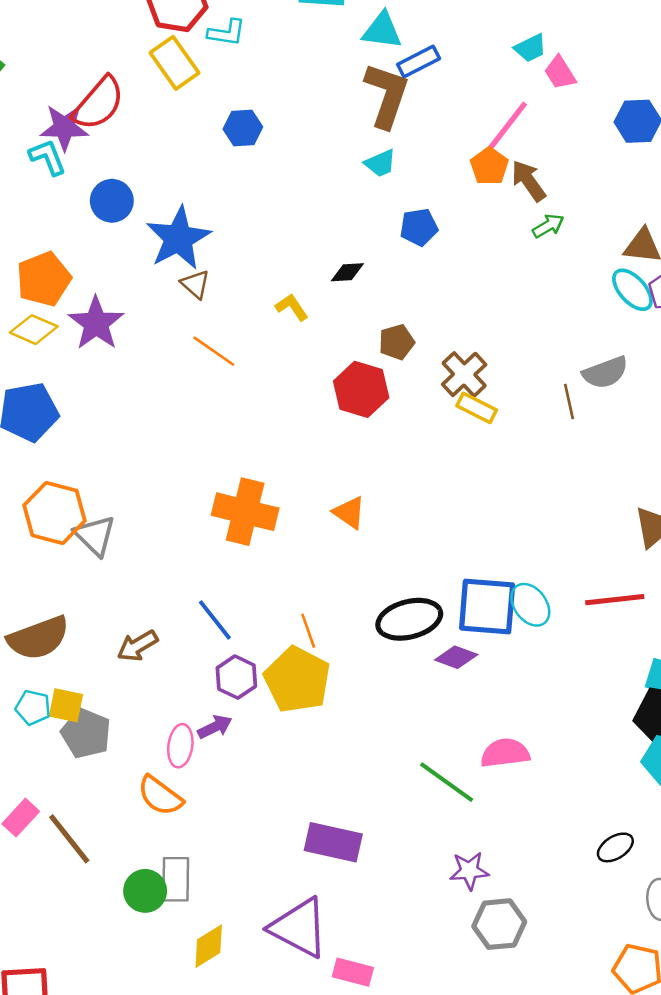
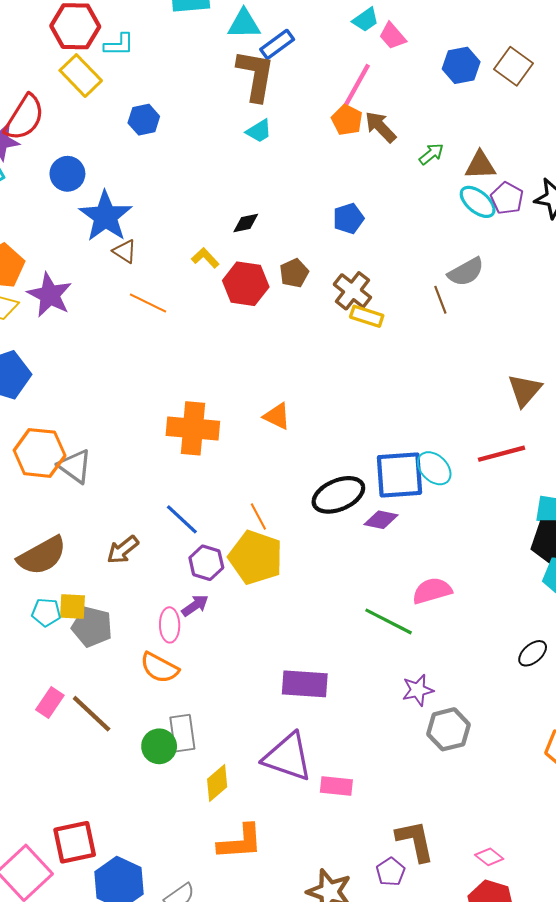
blue circle: (112, 201) -> (67, 174), moved
green arrow: (548, 226) -> (431, 154), moved
blue pentagon: (419, 227) -> (348, 218), moved
red hexagon: (361, 389) -> (246, 284), moved

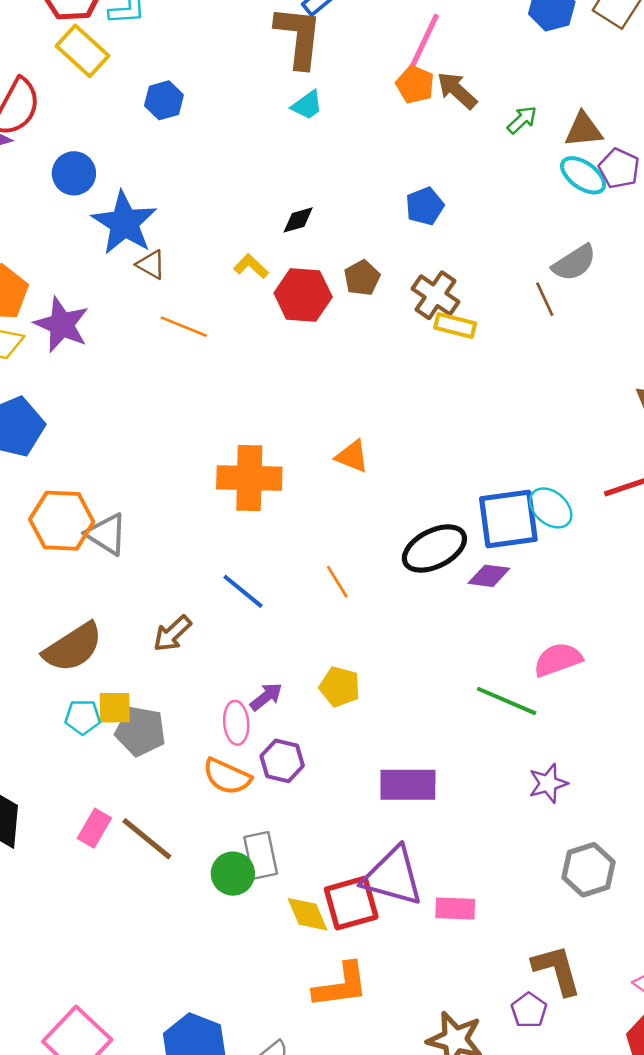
yellow pentagon: (256, 557) -> (340, 687), moved, size x0.6
purple hexagon: (206, 563) -> (282, 761), moved
gray hexagon: (449, 729) -> (589, 870), moved
yellow diamond: (217, 783) -> (308, 914), turned -69
red square: (75, 842) -> (351, 903), moved

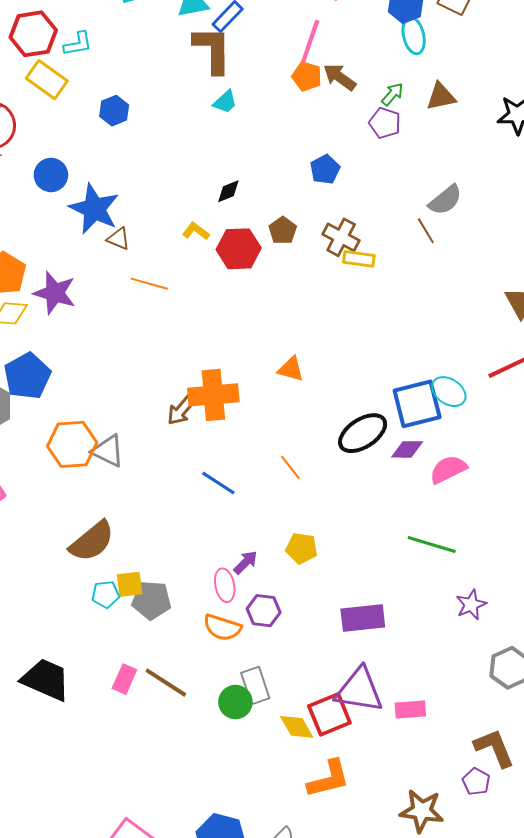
purple pentagon: (619, 168) -> (385, 123), moved
cyan ellipse: (583, 175) -> (414, 36), moved, turned 48
brown arrow: (172, 634) -> (181, 410), moved
pink semicircle: (558, 660) -> (448, 469), moved

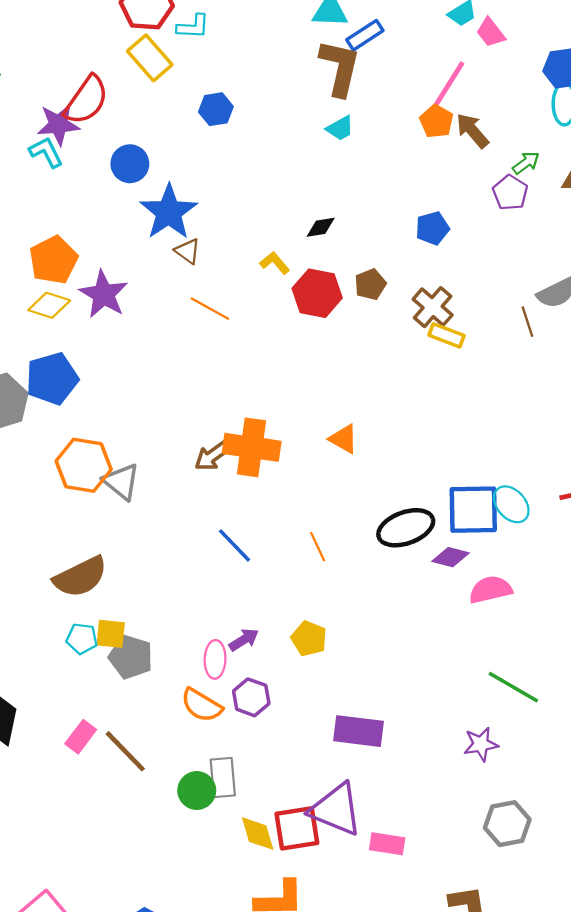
green line: (432, 545) -> (513, 687), moved

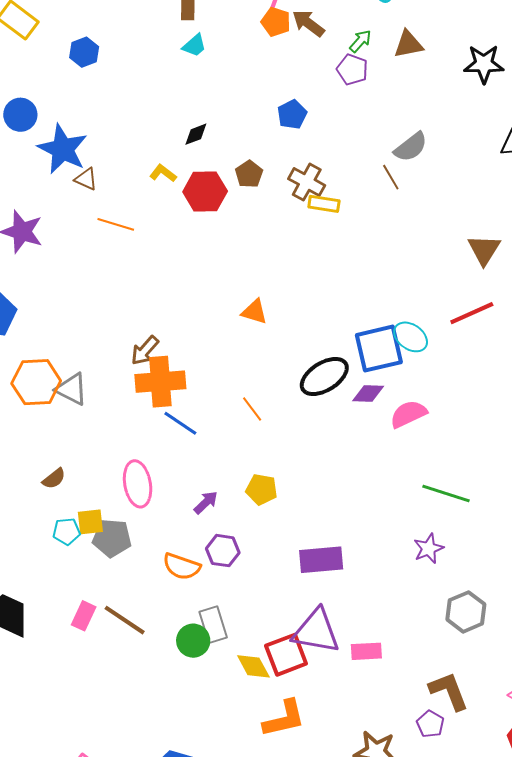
orange cross: (252, 447) -> (160, 382), moved
brown semicircle: (80, 577) -> (54, 479), size x0.5
pink ellipse: (215, 659) -> (138, 484), moved, size x1.4

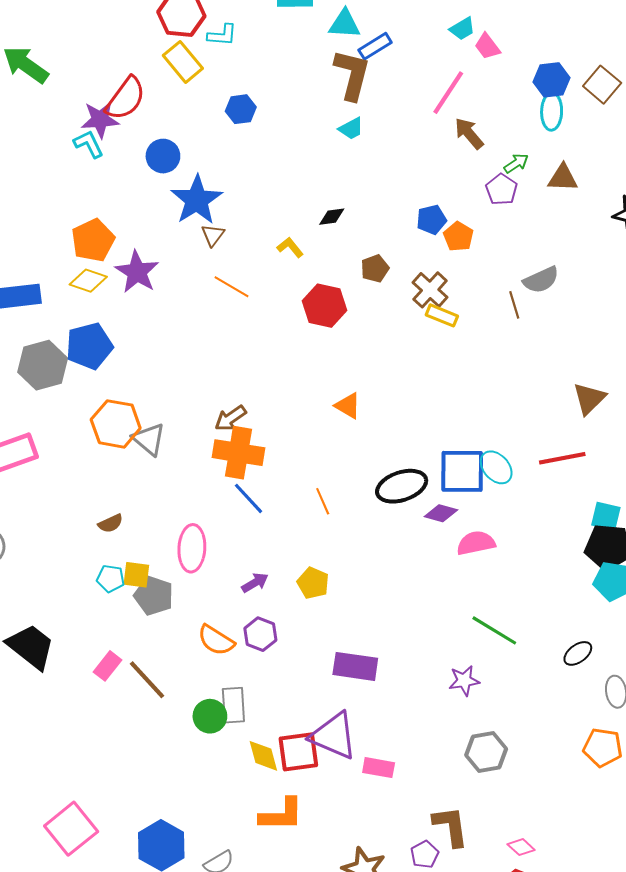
orange pentagon: (276, 22) -> (458, 236), moved
brown triangle: (86, 179) -> (213, 235), turned 30
red hexagon: (205, 191) -> (325, 306), moved

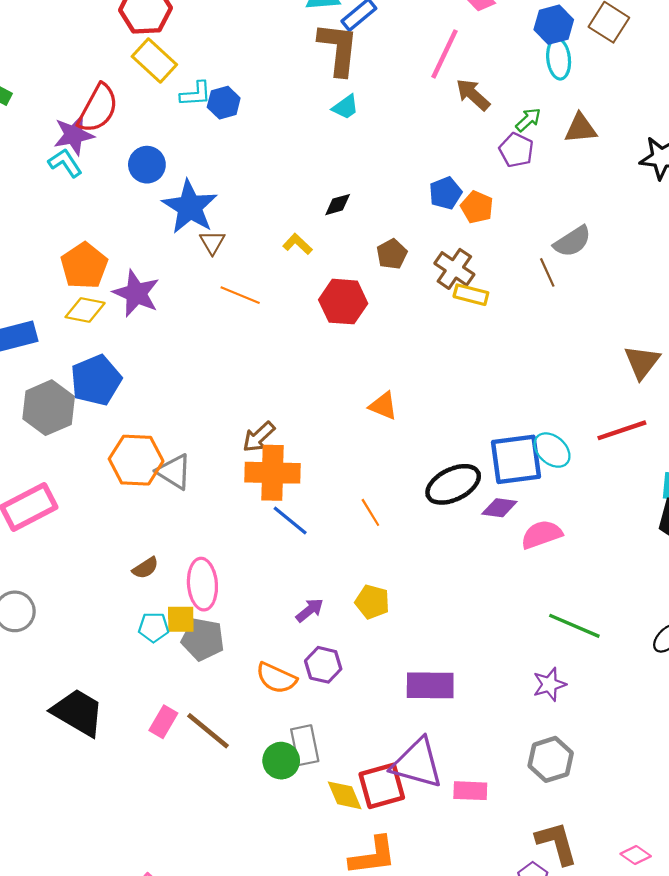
cyan L-shape: (222, 35) -> (196, 94), moved
pink ellipse: (192, 548) -> (202, 584), moved
gray hexagon: (486, 752) -> (551, 759), moved

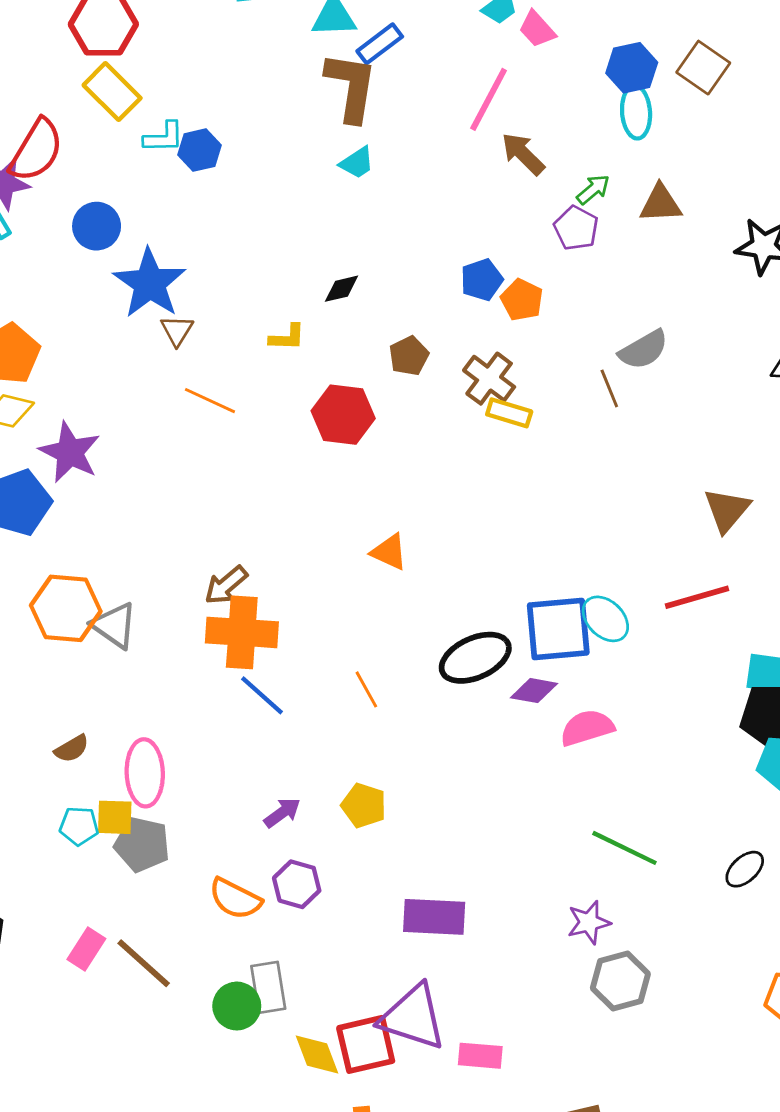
yellow L-shape: (297, 244) -> (287, 337), turned 136
purple star: (136, 293) -> (70, 452), moved
gray hexagon: (551, 759) -> (620, 981), moved

